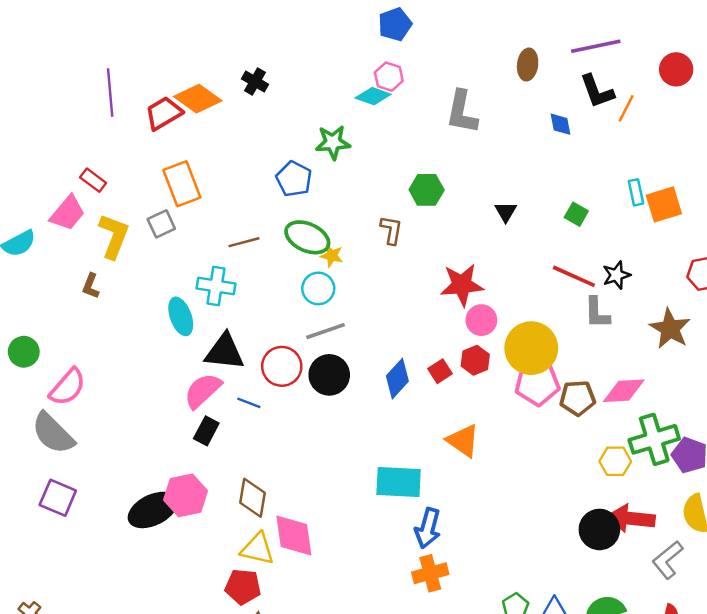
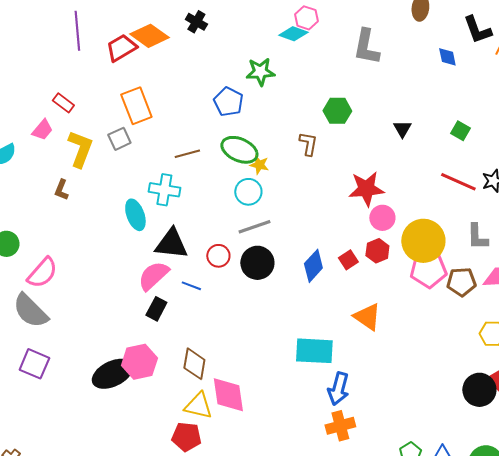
pink trapezoid: (68, 213) -> (42, 130), size x0.7
gray L-shape: (597, 313) -> (477, 237), moved
red circle: (282, 366) -> (218, 256), size x0.7

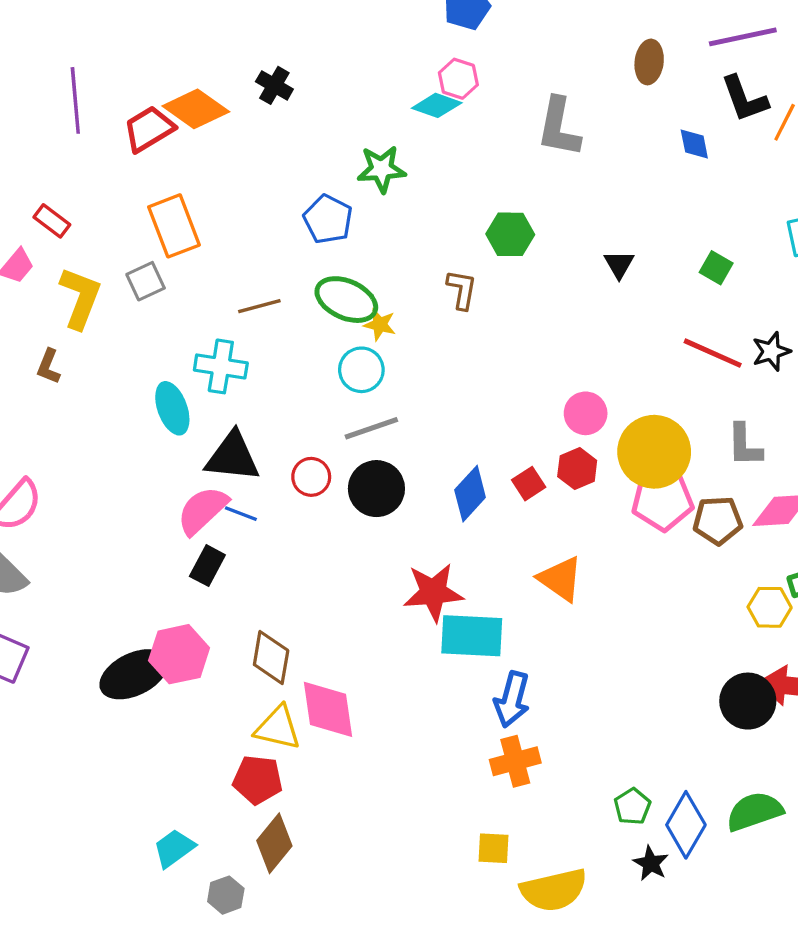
red star: (366, 189) -> (433, 592), moved
blue line: (191, 286) -> (241, 514), moved

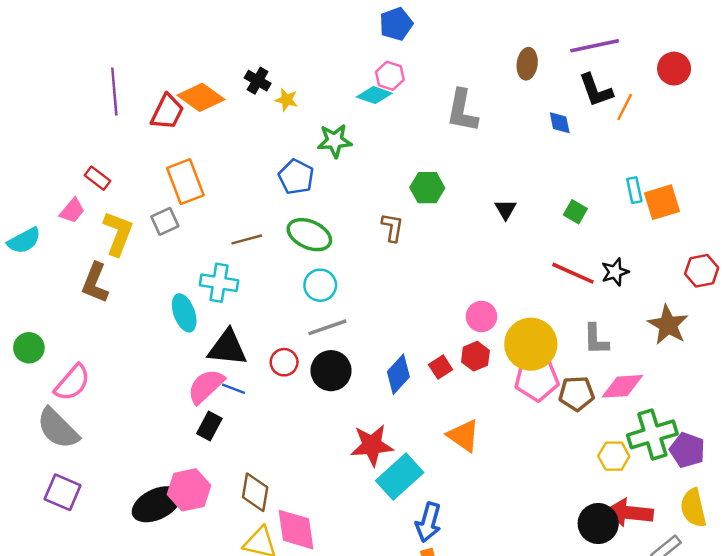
red trapezoid: (149, 129) -> (167, 112), turned 147
yellow star: (380, 325) -> (286, 100), moved
brown L-shape: (49, 366) -> (95, 283), size x1.6
cyan rectangle: (472, 636) -> (400, 477), turned -45

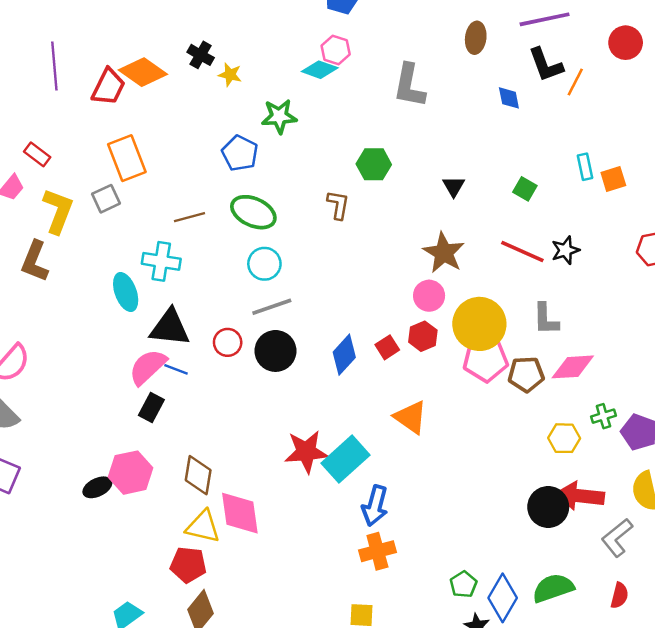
orange square: (662, 202) -> (613, 179), size x0.7
brown star: (668, 325) -> (444, 253), moved
green cross: (652, 434) -> (603, 416), size x0.5
red star: (372, 445) -> (306, 452), moved
black ellipse: (156, 504) -> (97, 487), size x0.6

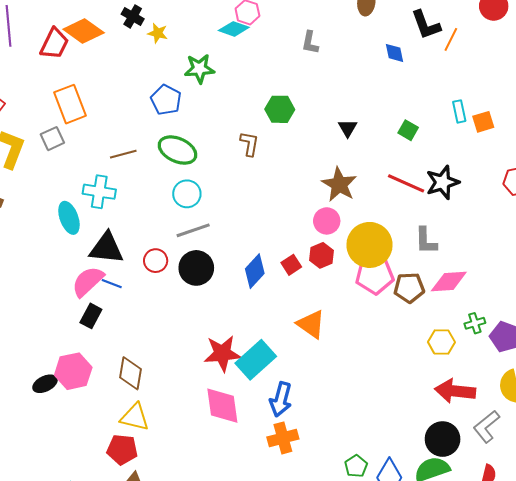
gray L-shape: (409, 86) -> (310, 43), size x0.6
black star: (565, 250) -> (443, 182), size x1.4
black circle: (548, 507) -> (443, 439), moved
pink diamond: (240, 513) -> (222, 406), moved

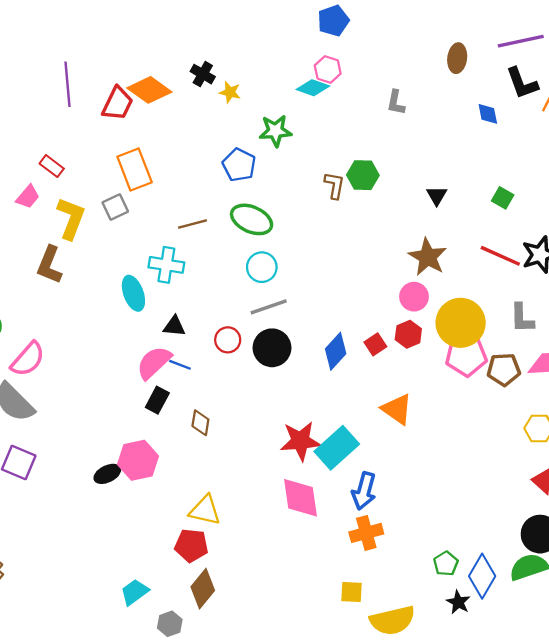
brown L-shape: (249, 144) -> (334, 185), moved
black triangle: (107, 248) -> (174, 326), size x0.6
brown diamond: (131, 373) -> (200, 423), moved, size x0.7

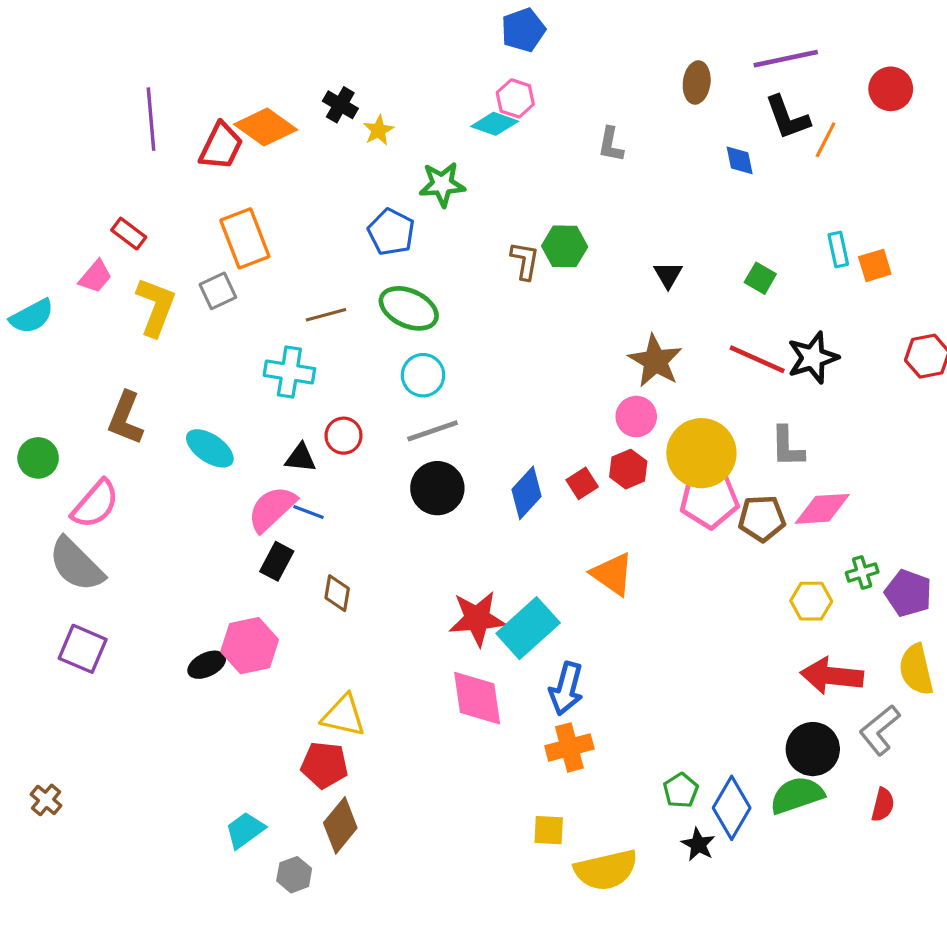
yellow star: (230, 92) -> (378, 130), turned 30
brown L-shape: (49, 265) -> (126, 418), moved
cyan ellipse: (133, 293) -> (210, 448), moved, turned -36
red circle: (228, 340) -> (343, 436), moved

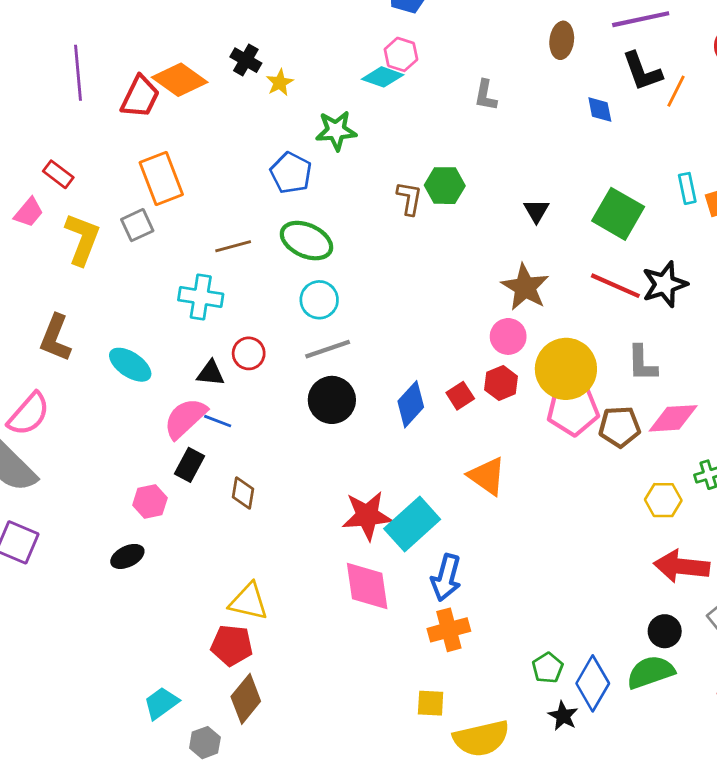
green square: (760, 278) -> (618, 214), size x1.8
pink hexagon: (250, 646) -> (150, 501), moved, size x0.7
black circle: (813, 749) -> (665, 631), size x0.7

